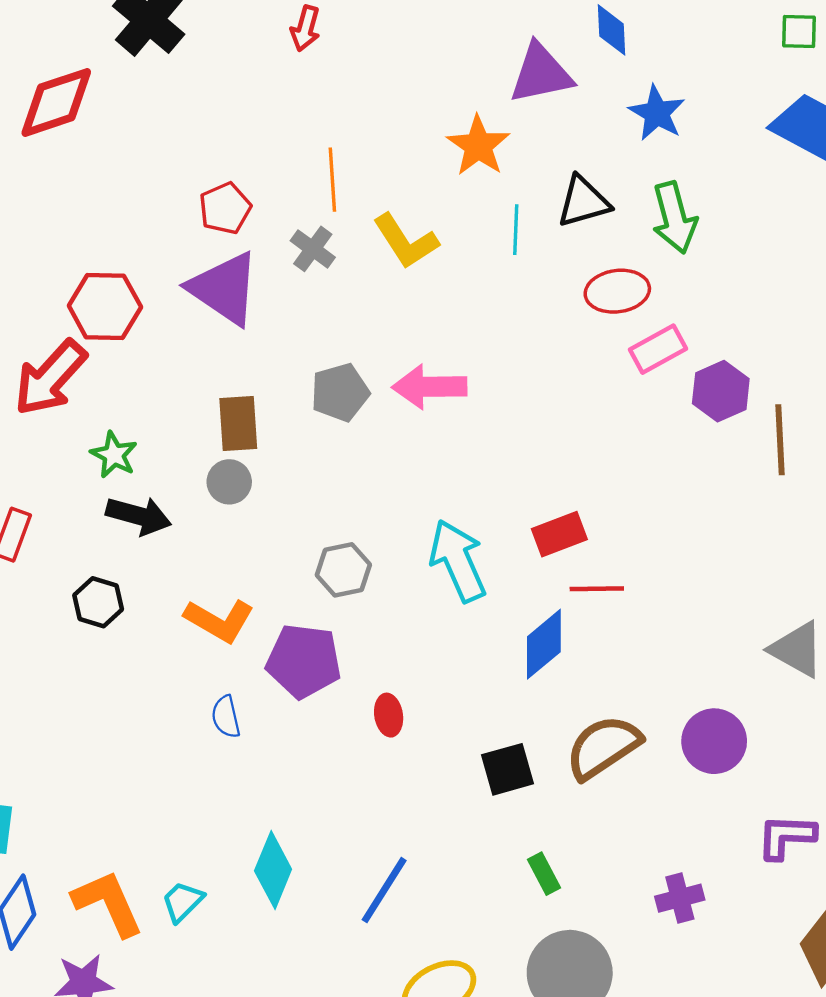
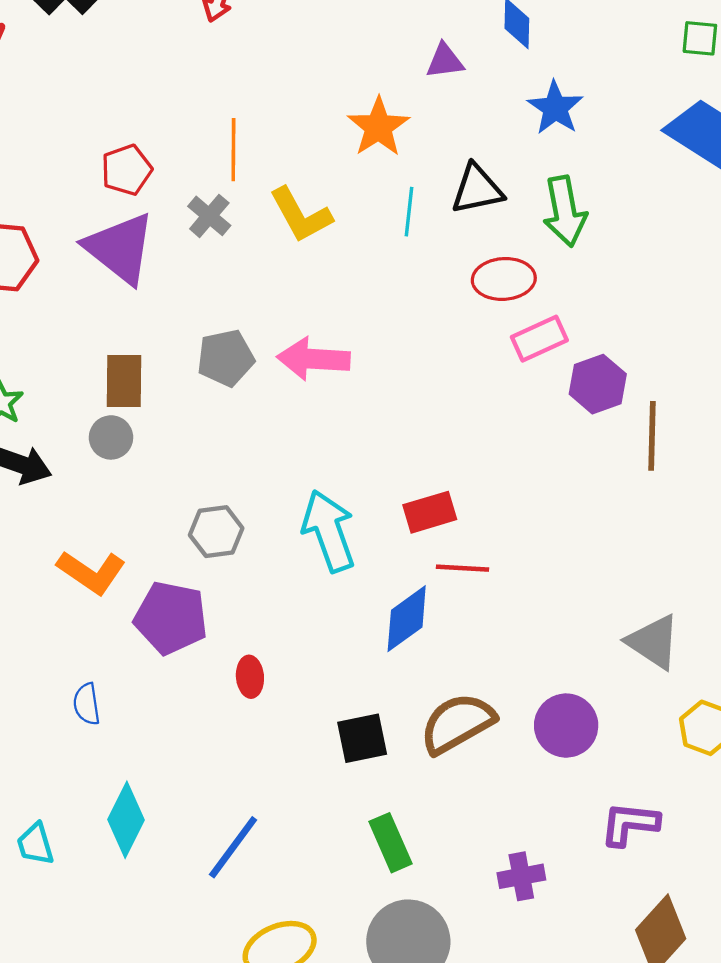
purple triangle: (541, 74) -> (445, 61), size x0.6
blue semicircle: (226, 717) -> (87, 704), moved
green rectangle: (544, 874) -> (390, 843), size x1.4
cyan trapezoid: (183, 902) -> (35, 844), turned -66

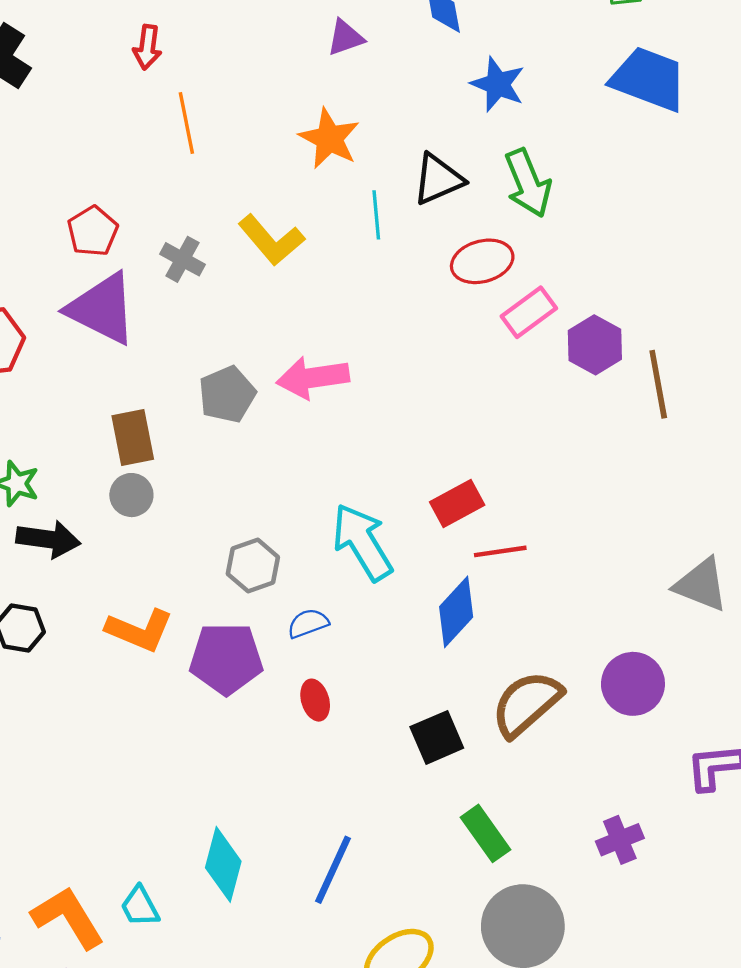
purple triangle: (445, 61) -> (345, 38), moved
orange line: (233, 150) -> (186, 123), moved
blue semicircle: (87, 704) -> (308, 623), moved, turned 90

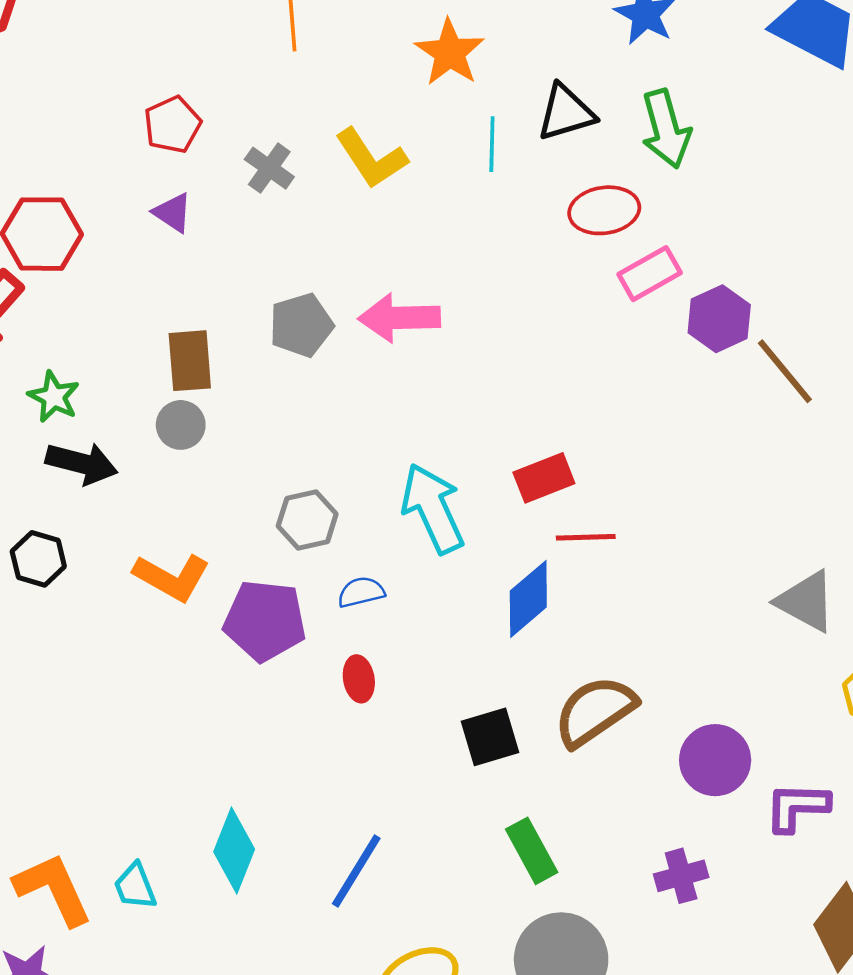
purple triangle: (102, 309) -> (173, 213), size x0.5
brown line: (658, 384) -> (785, 371), turned -36
purple circle: (633, 684) -> (715, 760), moved

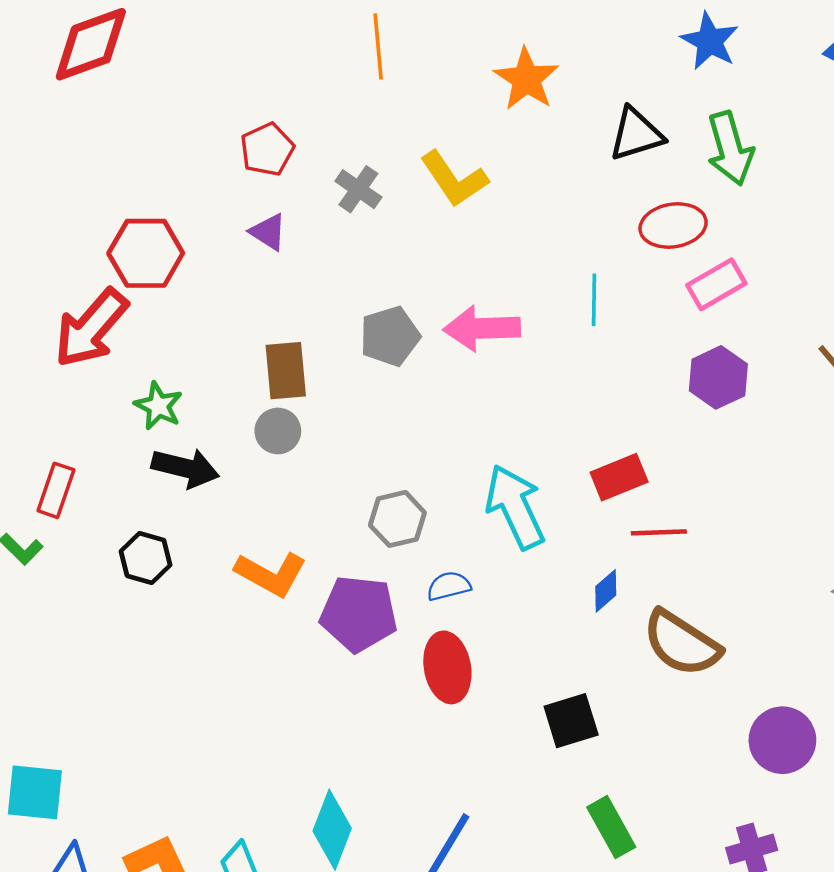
cyan line: (492, 144) -> (594, 300), moved
purple hexagon: (719, 319) -> (718, 377), moved
blue diamond: (528, 599) -> (606, 591), size x0.6
red ellipse: (359, 679) -> (447, 667), size x1.6
brown semicircle: (595, 711) -> (682, 643), moved, turned -112

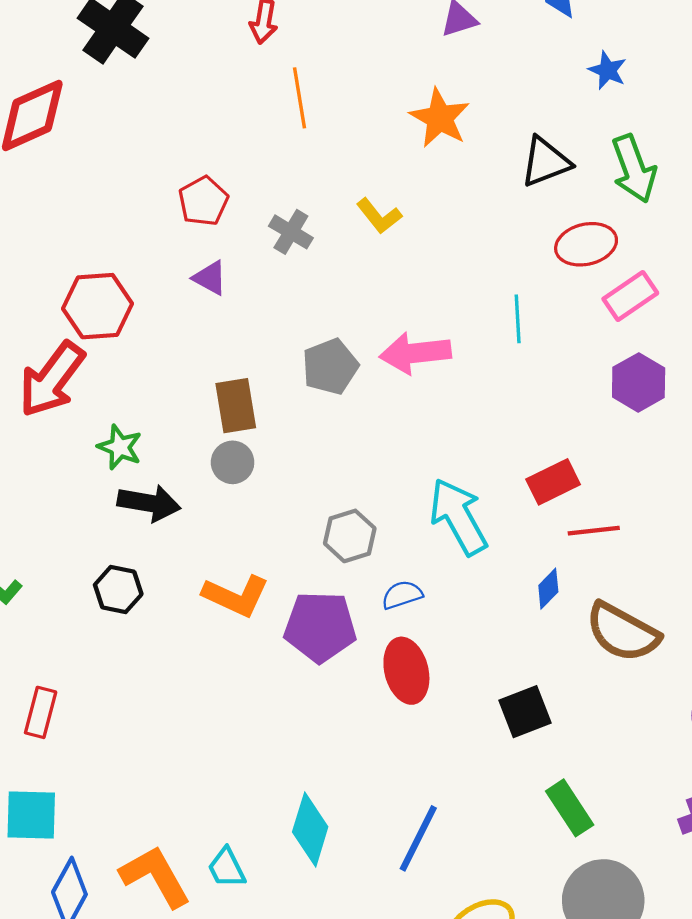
blue star: (710, 41) -> (608, 70), size x0.7
yellow L-shape: (454, 179) -> (379, 216), size x0.7
red rectangle: (56, 490) -> (41, 712), moved

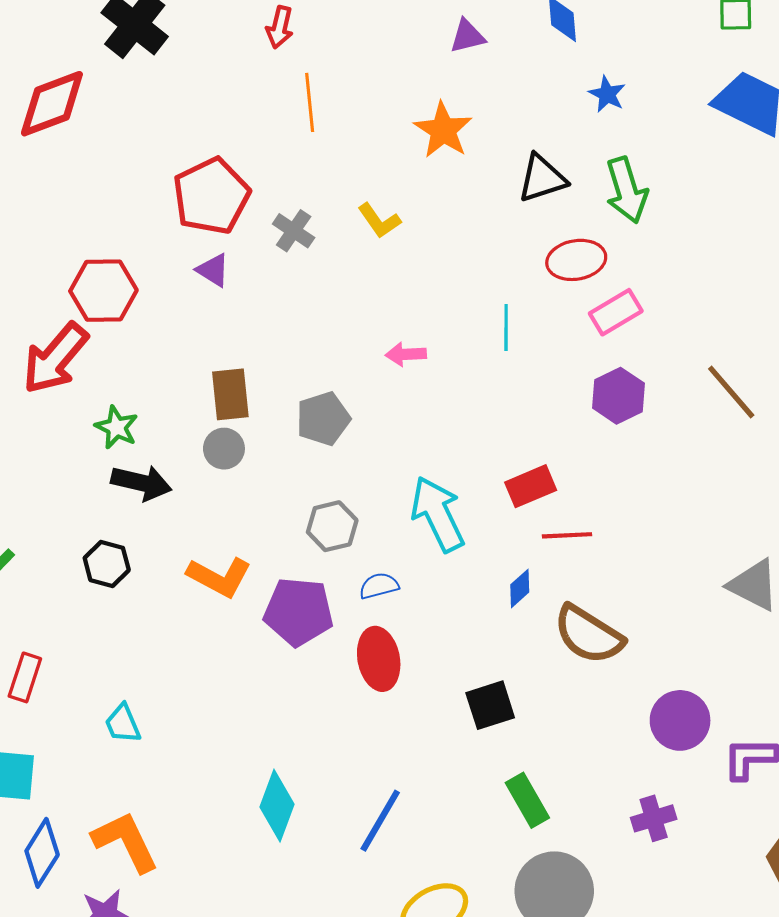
red pentagon: (203, 201) -> (211, 196), size x1.6
pink arrow: (415, 353) -> (406, 354), size x0.6
gray pentagon: (330, 367) -> (323, 419), moved
cyan trapezoid: (227, 868) -> (123, 724), moved

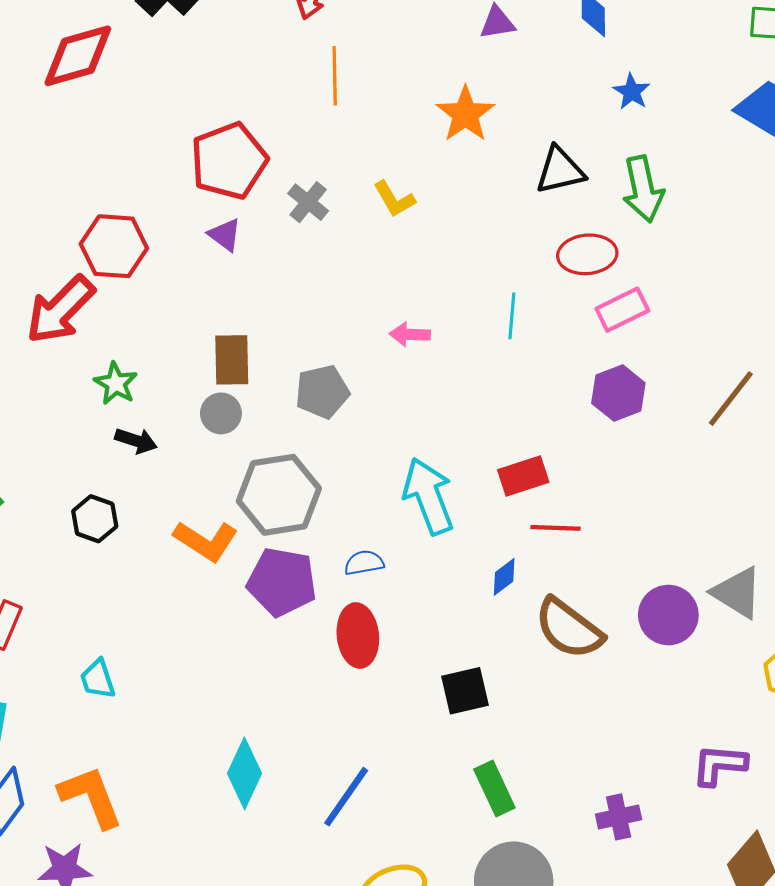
brown line: (731, 392) -> (731, 399), turned 74
black arrow: (141, 483) -> (136, 441), size x0.7
gray hexagon: (332, 526) -> (279, 495), moved, size x1.6
purple circle: (680, 720) -> (668, 615), moved

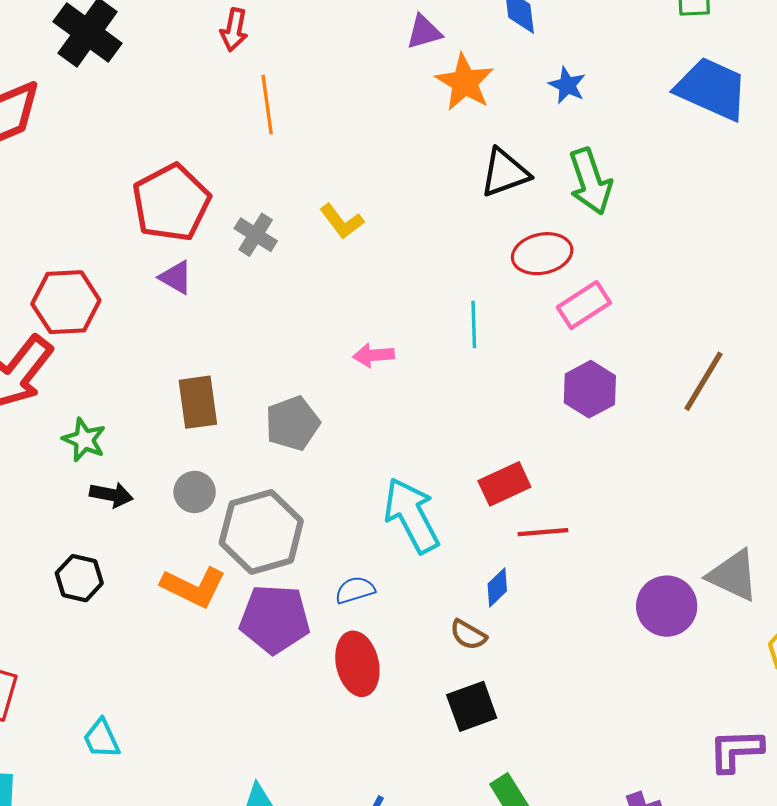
orange star: (465, 114) -> (465, 82), moved
gray circle: (221, 413) -> (195, 492), moved
brown semicircle: (569, 628) -> (468, 635), moved, size x0.5

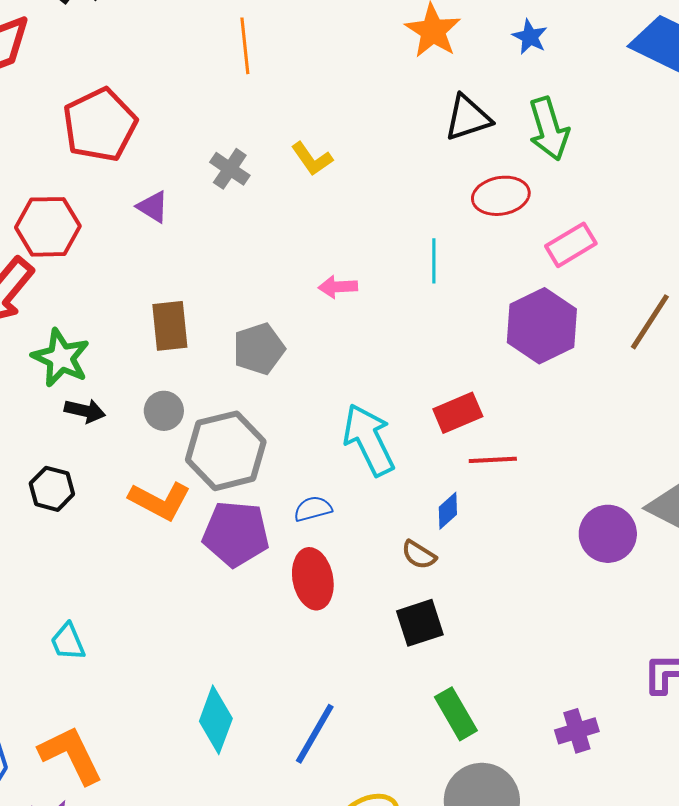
red pentagon: (171, 203) -> (100, 125), moved
pink rectangle: (584, 305) -> (571, 245), moved
purple hexagon: (590, 389) -> (542, 326), size x1.4
green star: (84, 440) -> (61, 358), size x1.4

